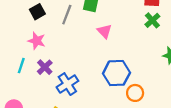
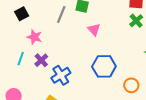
black square: (37, 12) -> (22, 14), moved
orange circle: (135, 93) -> (131, 85), moved

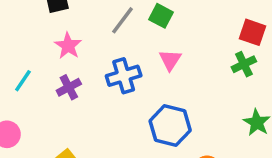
cyan line: (21, 58) -> (23, 81), moved
blue cross: (61, 75) -> (124, 76), moved

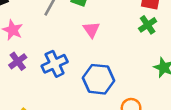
blue cross: (124, 76) -> (55, 64), moved

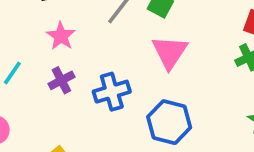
pink triangle: (91, 30) -> (170, 52), size x1.5

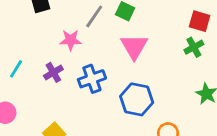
pink star: (61, 36) -> (71, 40), moved, turned -30

